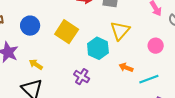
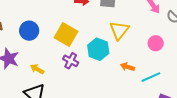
purple cross: (82, 77) -> (71, 61), moved

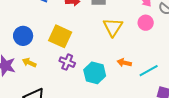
pink circle: (156, 43) -> (146, 23), moved
cyan hexagon: (98, 49) -> (95, 73), moved
yellow arrow: (37, 69) -> (29, 63), moved

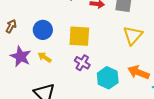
yellow square: (60, 36) -> (79, 36), turned -30
orange arrow: (124, 63) -> (139, 72), size x1.5

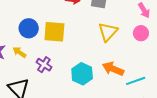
blue circle: (43, 30) -> (29, 28), moved
purple cross: (82, 63) -> (44, 65), moved

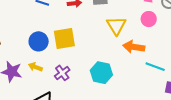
purple cross: (44, 65) -> (62, 73), turned 35
orange arrow: (113, 69) -> (134, 47), moved
cyan line: (136, 81) -> (155, 67), turned 54

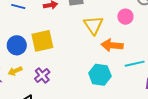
yellow arrow: (35, 67) -> (15, 71), turned -40
cyan line: (155, 67) -> (135, 64), turned -30
cyan hexagon: (101, 73) -> (100, 75), moved

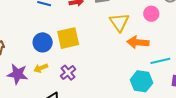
cyan hexagon: (100, 75) -> (142, 81), moved

